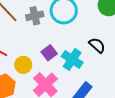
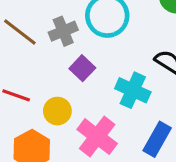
purple square: (49, 53) -> (82, 68), moved

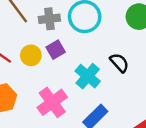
yellow circle: (57, 111) -> (31, 55), moved

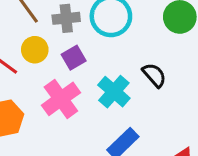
yellow circle: (31, 55) -> (35, 50), moved
pink cross: (52, 102) -> (61, 99), moved

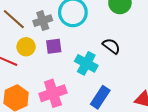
purple square: (74, 58) -> (54, 46), turned 35
pink cross: (61, 99) -> (53, 93), moved, turned 30

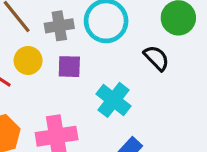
black semicircle: (111, 46) -> (156, 58), moved

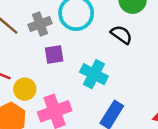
yellow circle: (28, 60) -> (25, 89), moved

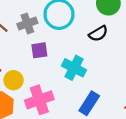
black semicircle: (121, 35) -> (98, 34), turned 114

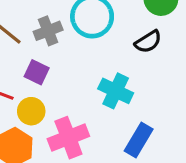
purple square: (39, 50) -> (37, 72), moved, turned 36

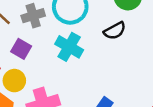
cyan cross: (116, 91) -> (69, 47), moved

